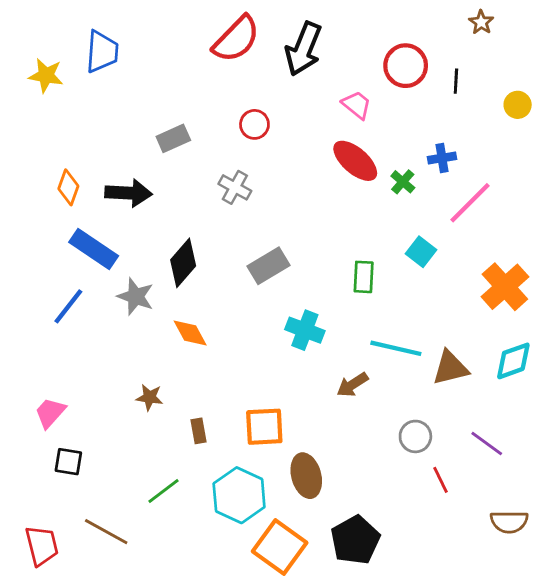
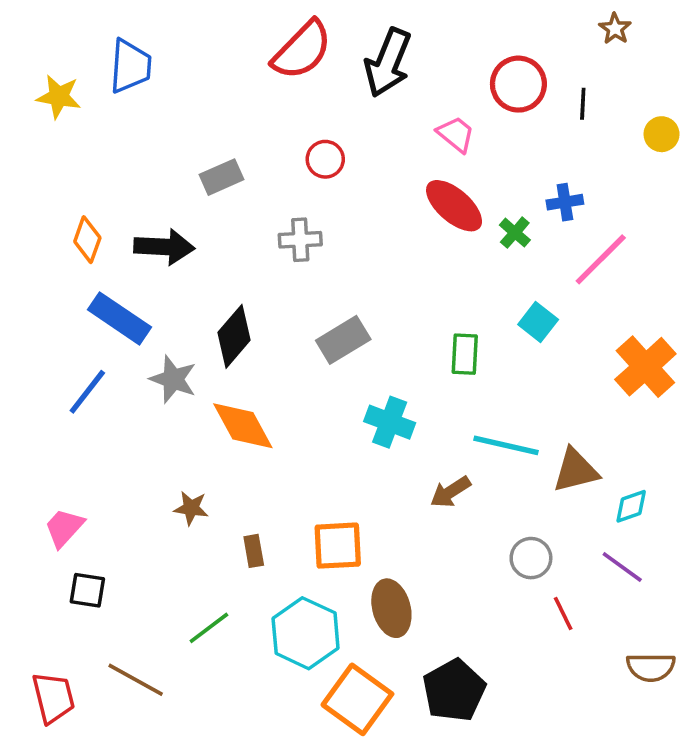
gray cross: (235, 187) -> (300, 240), turned -32
orange diamond: (190, 333) -> (243, 426), size x1.4
cyan diamond: (513, 361) -> (631, 506), moved, size x0.7

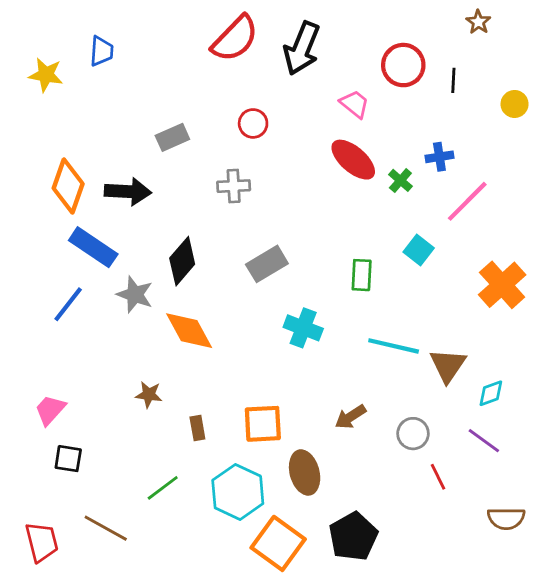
blue trapezoid: (130, 66) -> (102, 51), size x0.7
orange diamond: (87, 240) -> (68, 186), size x1.5
brown triangle: (576, 470) -> (448, 365), turned -42
brown arrow: (450, 492) -> (350, 417), moved

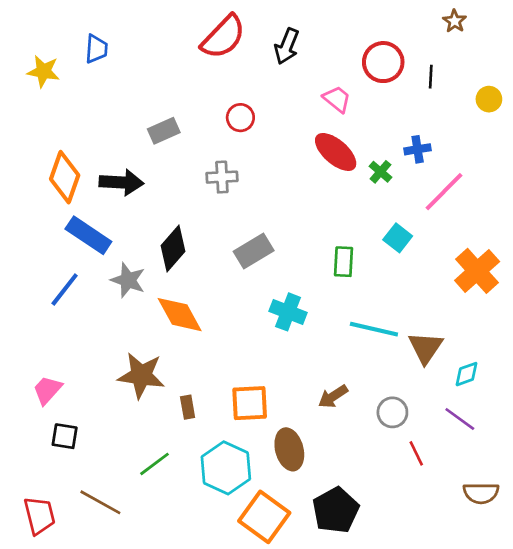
black arrow: (302, 48) -> (287, 46), size x0.7
brown star: (149, 395) -> (141, 375), size x1.8

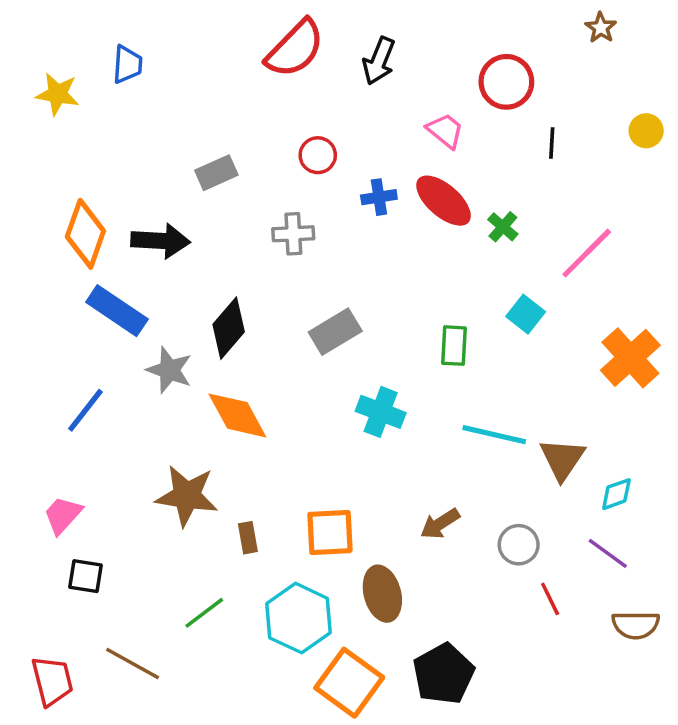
black line: (431, 77) -> (552, 143), moved
blue cross: (418, 149) -> (379, 197), moved
blue line: (65, 289) -> (85, 410), moved
brown semicircle: (481, 493) -> (636, 625), moved

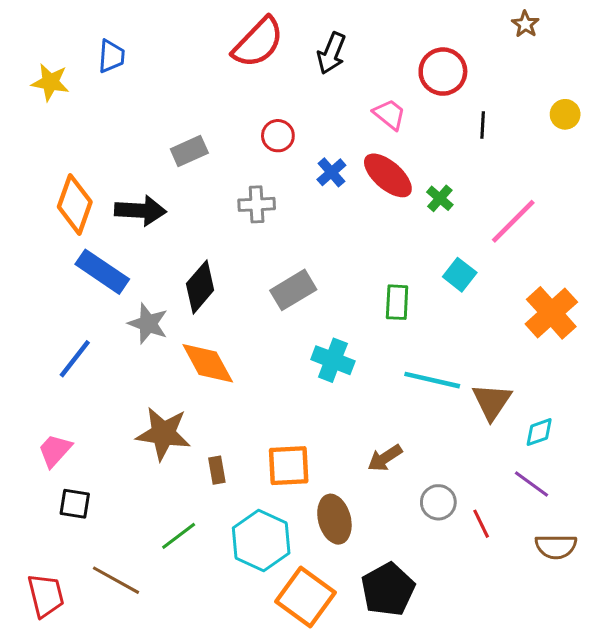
blue cross: (379, 197) -> (331, 172), turned -32
gray circle: (519, 545) -> (438, 502), moved

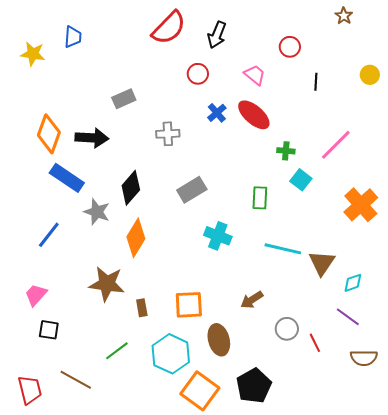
red circle: (443, 72) -> (290, 47), size x0.7
red circle: (278, 136) -> (198, 74), moved
green cross: (440, 198) -> (286, 151), moved, turned -36
orange diamond: (208, 363) -> (136, 238), turned 60

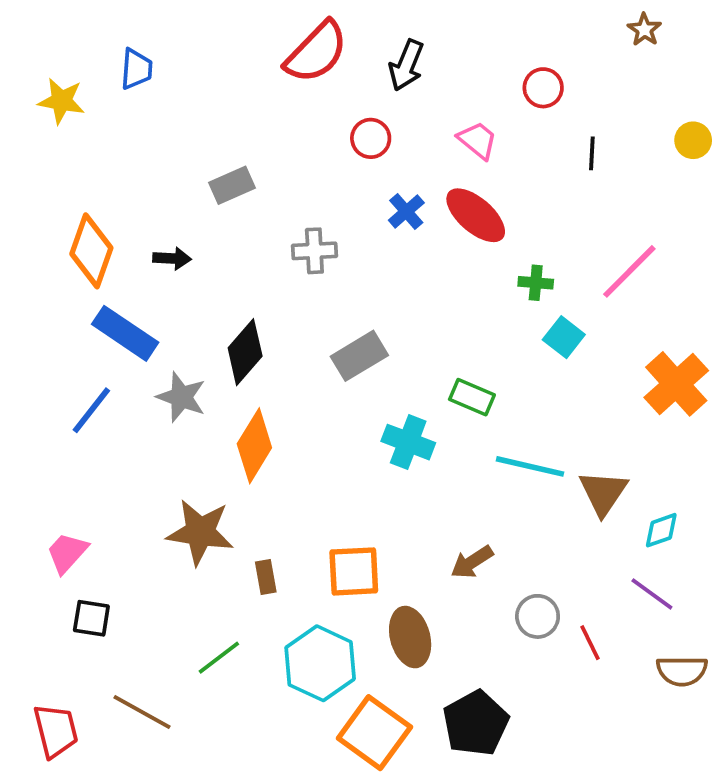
black arrow: (92, 138) -> (172, 258), size x0.6
green rectangle: (260, 198) -> (472, 397), moved, turned -70
blue line: (49, 235) -> (91, 410), moved

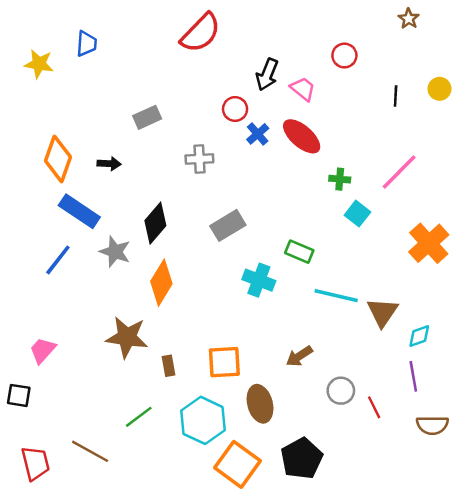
black arrow: (406, 65) -> (267, 75), moved
red circle: (371, 138) -> (235, 109), moved
black line: (592, 153) -> (396, 96), moved
purple line: (652, 594) -> (413, 376), turned 44
black square: (91, 618) -> (19, 395), moved

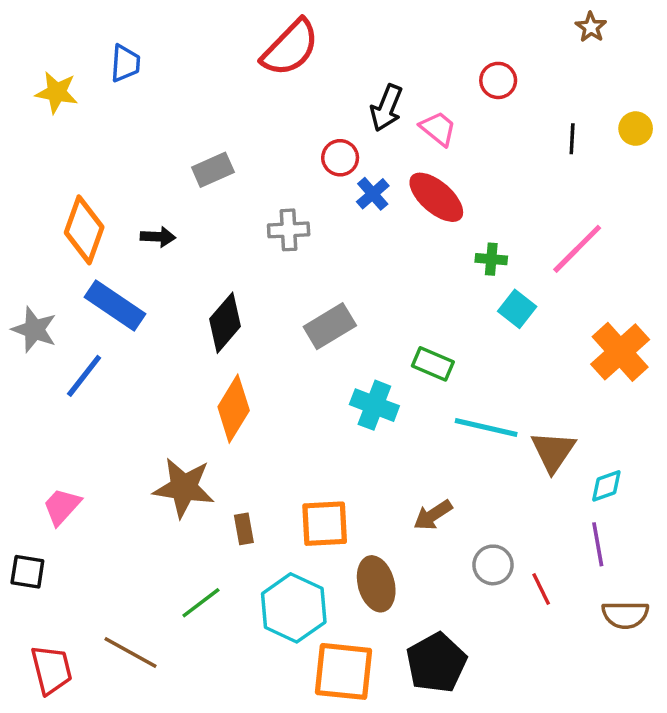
gray star: (115, 252) -> (34, 330), moved
orange square: (237, 464) -> (344, 671), turned -30

